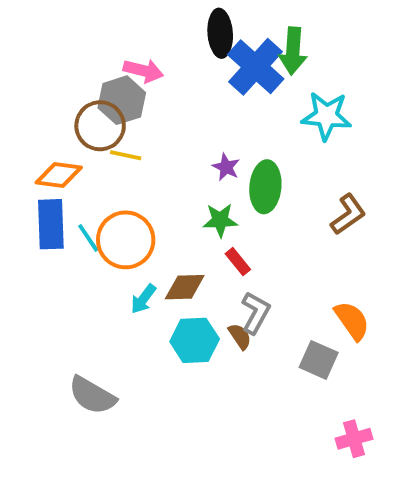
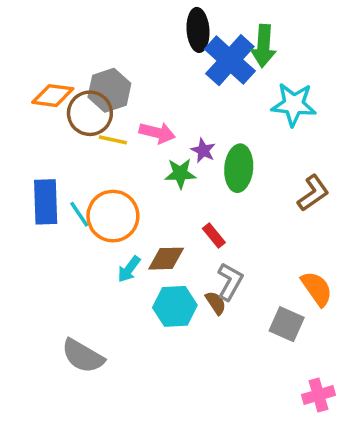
pink arrow: (143, 71) -> (157, 133), moved
orange diamond: (59, 175) -> (53, 96), moved
green star: (220, 220) -> (180, 173), moved

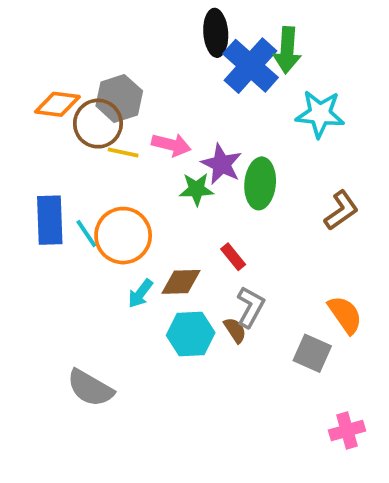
purple star: (203, 150) -> (222, 164), size x1.5

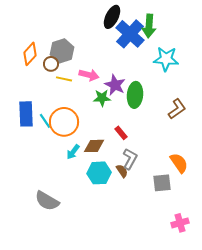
black ellipse: (216, 33) -> (112, 17), turned 30
orange diamond: (57, 104) -> (30, 54), turned -55
brown circle: (98, 124) -> (51, 64), size x0.6
gray square: (312, 353) -> (162, 183), turned -30

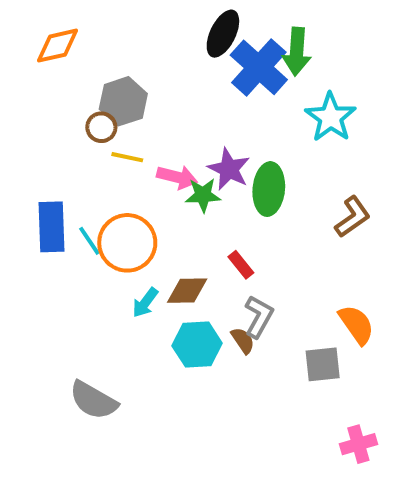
orange diamond: (30, 54) -> (58, 46), moved, turned 35
cyan star: (166, 59) -> (331, 117), turned 30
pink arrow: (89, 75) -> (177, 177), moved

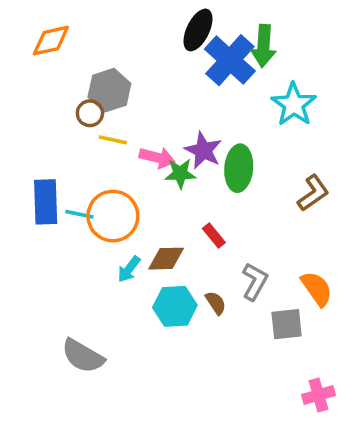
cyan line: (89, 241) -> (79, 214), turned -44
gray L-shape: (259, 317) -> (255, 282), moved

